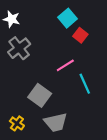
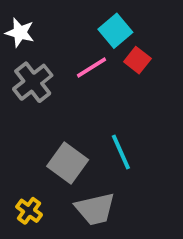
pink line: (65, 65) -> (92, 67), moved
cyan line: (85, 84) -> (121, 152), moved

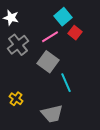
gray square: (68, 163) -> (48, 62), moved
yellow cross: (29, 211) -> (16, 99), moved

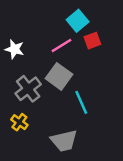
white star: (11, 18) -> (15, 49), moved
red square: (75, 33) -> (92, 41), turned 32
gray cross: (18, 45) -> (28, 89), moved

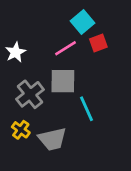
white star: (15, 49) -> (16, 52), turned 30
gray square: (59, 76) -> (63, 81), turned -35
gray trapezoid: (64, 141) -> (52, 139), moved

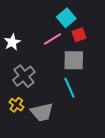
gray square: (63, 81) -> (74, 60), moved

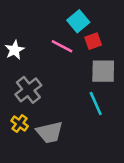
pink line: (52, 39) -> (62, 46), turned 60
gray square: (74, 60) -> (103, 71), moved
cyan line: (69, 88) -> (96, 104), moved

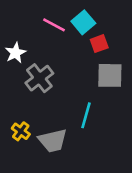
pink line: (62, 46) -> (54, 25), moved
gray cross: (28, 90) -> (39, 78), moved
cyan line: (96, 104) -> (86, 115), moved, turned 40

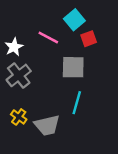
pink line: (54, 25) -> (48, 38), moved
gray square: (110, 75) -> (73, 67), moved
gray cross: (39, 78) -> (19, 75), moved

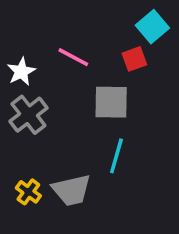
cyan square: (74, 20) -> (152, 27), moved
yellow cross: (19, 117) -> (28, 192), moved

